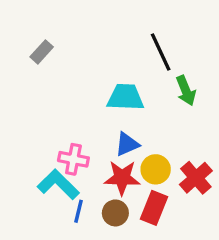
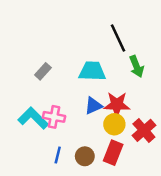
gray rectangle: (42, 52) -> (43, 71), moved
red star: (122, 178) -> (117, 105), moved
cyan L-shape: (58, 184) -> (33, 118), moved

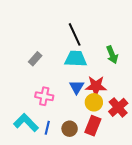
black line: (118, 38) -> (75, 34), moved
blue triangle: (93, 106) -> (77, 87), turned -35
cyan L-shape: (33, 118) -> (26, 123), moved

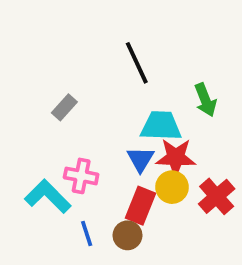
cyan trapezoid: (76, 59) -> (161, 126), moved
cyan L-shape: (26, 123) -> (48, 196), moved
red rectangle: (93, 126) -> (140, 206), moved
blue line: (47, 128) -> (87, 233), turned -32

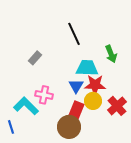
blue line: (87, 233) -> (11, 127), moved
brown circle: (127, 235) -> (69, 127), size x1.5

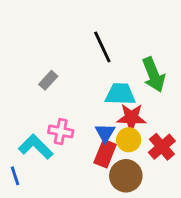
green arrow: (111, 54) -> (154, 75), size x1.4
blue triangle: (76, 86) -> (105, 133), moved
brown circle: (69, 127) -> (126, 176), moved

